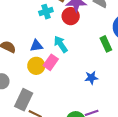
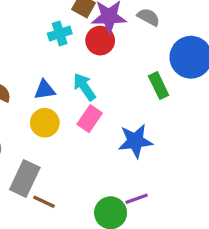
pink rectangle: (51, 62) -> (90, 119), moved
blue star: (91, 78) -> (135, 141), size x1.5

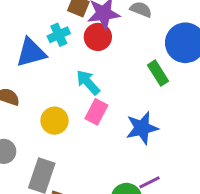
blue triangle: (45, 90) -> (31, 53), moved, size x1.5

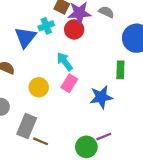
blue triangle: (31, 53) -> (25, 37), turned -40
green rectangle: (158, 73) -> (120, 70), moved, turned 30

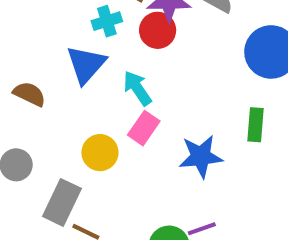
blue triangle: (25, 37) -> (86, 64), moved
green rectangle: (120, 70) -> (256, 125), moved
yellow circle: (39, 87) -> (100, 153), moved

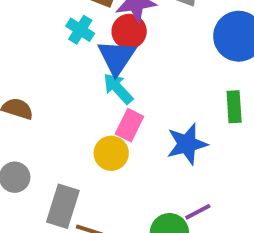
cyan cross: (107, 21) -> (80, 30), turned -32
blue triangle: (86, 64) -> (117, 57), moved
yellow circle: (100, 153) -> (111, 153), moved

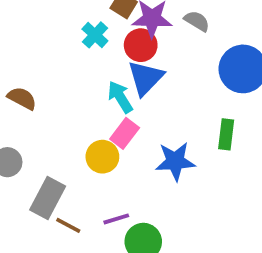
blue triangle: (117, 57) -> (146, 78), moved
purple line: (198, 212) -> (116, 219), moved

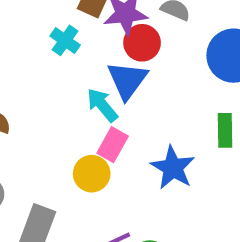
red circle: (141, 45) -> (142, 43), moved
blue star: (175, 161) -> (173, 168), turned -30

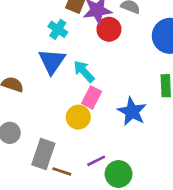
blue triangle: (127, 80) -> (52, 61), moved

